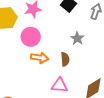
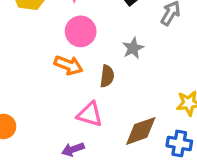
pink circle: (31, 37) -> (81, 31), moved

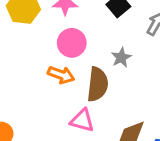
brown semicircle: (107, 76) -> (98, 84), size x1.6

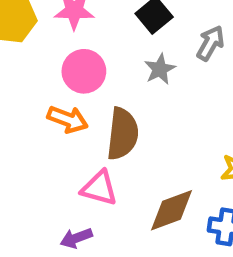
gray star: (121, 57) -> (160, 69), moved

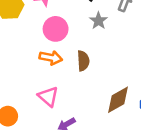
brown semicircle: (123, 134) -> (83, 61), size x0.7
pink triangle: (99, 188) -> (48, 97), moved, turned 35

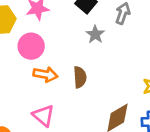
pink circle: (56, 29) -> (31, 46), moved

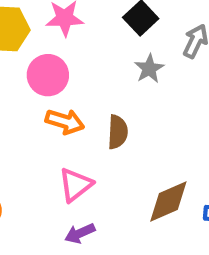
pink triangle: (44, 116) -> (76, 185), moved, turned 35

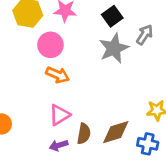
gray star: (149, 69) -> (114, 48), size x1.6
brown semicircle: (118, 132) -> (84, 134), moved

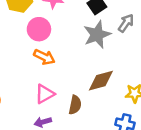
brown diamond: (116, 132) -> (101, 81), moved
brown semicircle: (84, 134) -> (75, 105), moved

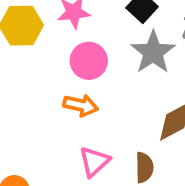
pink circle: (39, 29) -> (89, 61), moved

